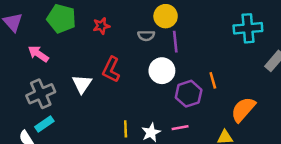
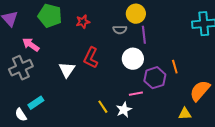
gray cross: (41, 94) -> (21, 68), moved
pink line: (180, 128) -> (136, 94), moved
yellow line: (126, 129) -> (103, 107), turned -32

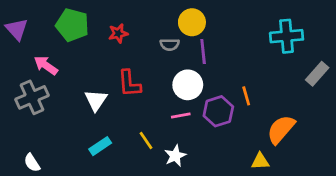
red L-shape: (91, 58) -> (129, 83), turned -30
pink line: (136, 94) -> (181, 115), moved
cyan rectangle: (36, 103) -> (100, 146), moved
yellow line: (103, 107) -> (146, 140), moved

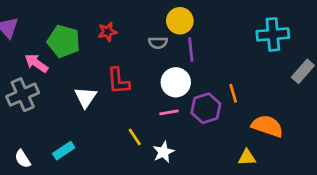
green pentagon: (72, 25) -> (64, 41), moved
orange semicircle: (281, 129) -> (267, 126), turned 68
cyan rectangle: (100, 146) -> (64, 151), moved

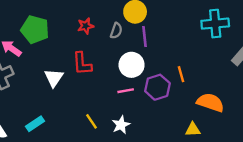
red star: (107, 32) -> (86, 26), moved
gray semicircle: (158, 43) -> (116, 31), turned -70
yellow line: (135, 137) -> (91, 121), moved

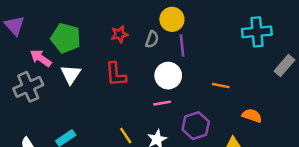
orange line: (181, 74) -> (221, 86), turned -63
white triangle: (54, 78) -> (71, 74), moved
purple hexagon: (157, 87) -> (196, 126), moved
orange semicircle: (210, 102) -> (252, 116), size x0.7

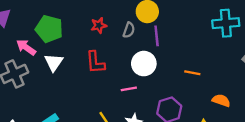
pink line: (162, 103) -> (129, 89), moved

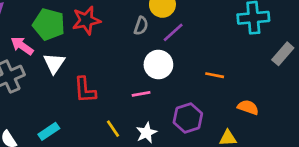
red star: (99, 25) -> (86, 20), moved, size x1.5
purple line: (157, 36) -> (173, 32), turned 54
red L-shape: (95, 62) -> (85, 90), moved

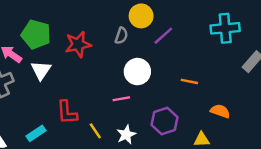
red star: (86, 20) -> (78, 44), moved
purple line: (173, 32) -> (163, 36), moved
red L-shape: (85, 90) -> (67, 112), moved

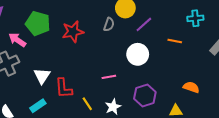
cyan cross: (225, 28) -> (195, 18), size x0.7
white triangle: (41, 70) -> (42, 76), moved
white circle: (137, 72) -> (138, 54), moved
orange line: (189, 81) -> (175, 41), moved

